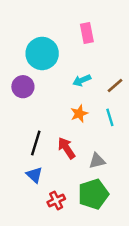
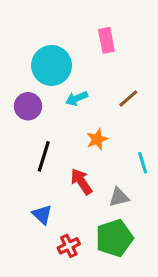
cyan arrow: (82, 80) -> (77, 98), moved
brown line: (115, 85) -> (128, 98), moved
cyan line: (110, 117) -> (143, 163), moved
black line: (36, 143) -> (44, 156), moved

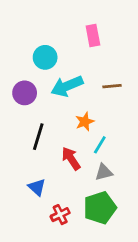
cyan circle: (52, 65) -> (45, 57), size x0.7
cyan arrow: (77, 98) -> (67, 86), size x1.6
brown line: (128, 98) -> (112, 86), turned 36
cyan line: (143, 163) -> (100, 145), moved, turned 48

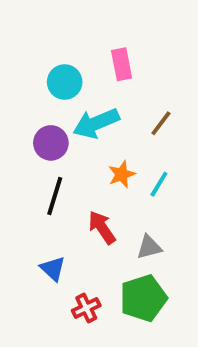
pink rectangle: (93, 35) -> (122, 64), moved
brown line: (112, 86) -> (161, 123), turned -48
purple circle: (25, 93) -> (51, 143), moved
cyan line: (100, 145) -> (159, 184), moved

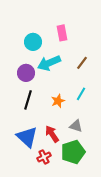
orange star: (122, 174) -> (58, 101), moved
red arrow: (102, 227) -> (52, 134), moved
gray triangle: (149, 247) -> (76, 126), turned 32
blue triangle: (53, 269) -> (27, 137), size x1.6

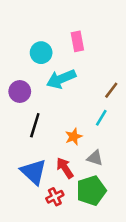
brown line: (82, 63) -> (111, 90), moved
purple circle: (26, 73) -> (20, 91), moved
orange star: (58, 101) -> (74, 137), moved

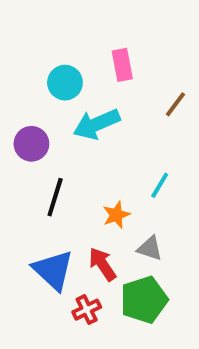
brown line: (111, 90) -> (175, 104), moved

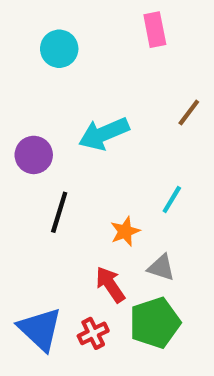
pink rectangle: (122, 65) -> (155, 30), moved
cyan circle: (65, 83) -> (59, 49), moved
blue triangle: (53, 270) -> (40, 329), moved

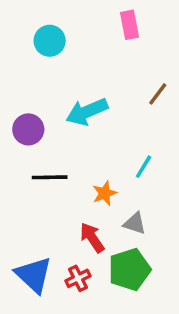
black line: (59, 212) -> (50, 177), turned 72

